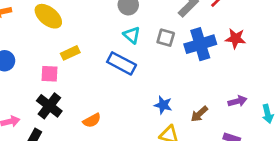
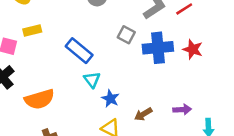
cyan triangle: (132, 35) -> (92, 80), moved
orange semicircle: (92, 120) -> (39, 99), size x1.6

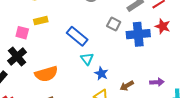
red star: (193, 49) -> (163, 26), moved

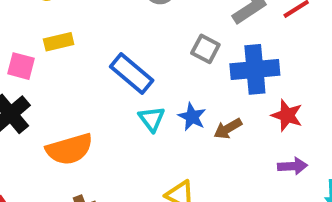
red star: (163, 26) -> (287, 115), moved
blue star: (101, 73) -> (192, 117), moved
brown arrow: (127, 86) -> (228, 129), moved

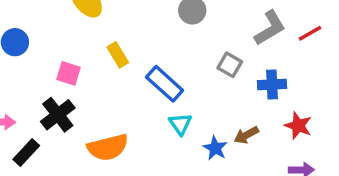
yellow rectangle: (59, 42) -> (118, 55), moved, turned 70
blue cross: (255, 69) -> (272, 84), size x0.7
blue star: (192, 117) -> (215, 148), moved

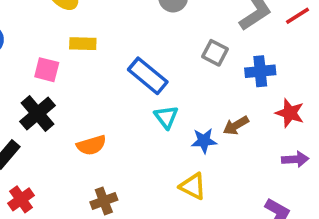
yellow rectangle: (118, 55) -> (83, 44), moved, turned -55
orange semicircle: (108, 147) -> (91, 145), size x0.7
blue star: (215, 148) -> (204, 141), turned -30

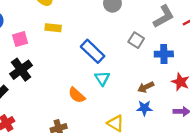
pink square: (47, 70) -> (20, 39), moved, turned -35
blue star: (204, 141) -> (144, 108), moved
orange semicircle: (91, 145) -> (77, 95), moved, turned 54

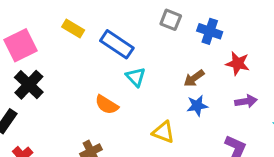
yellow rectangle: (53, 28) -> (73, 28), moved, turned 35
pink square: (20, 39) -> (20, 45), size x1.5
blue cross: (164, 54) -> (210, 31), turned 30

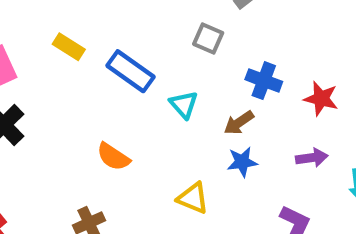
blue cross: (210, 31) -> (264, 81), moved
red star: (238, 63) -> (321, 99), moved
cyan triangle: (136, 77) -> (184, 105), moved

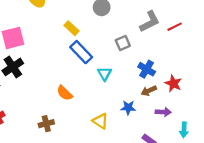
gray square: (208, 38) -> (123, 43), turned 32
yellow rectangle: (69, 47) -> (71, 28), moved
brown arrow: (239, 123) -> (149, 91), moved

